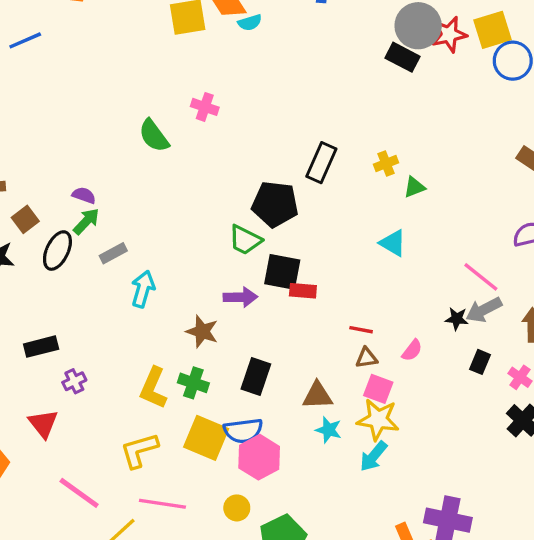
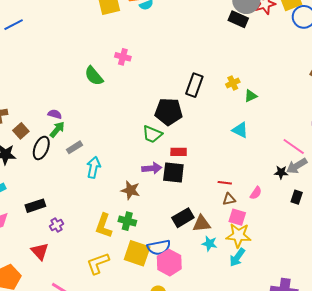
black square: (282, 272) -> (173, 172), moved
red rectangle: (303, 291) -> (179, 152), moved
black rectangle: (256, 376) -> (183, 218), moved, turned 45

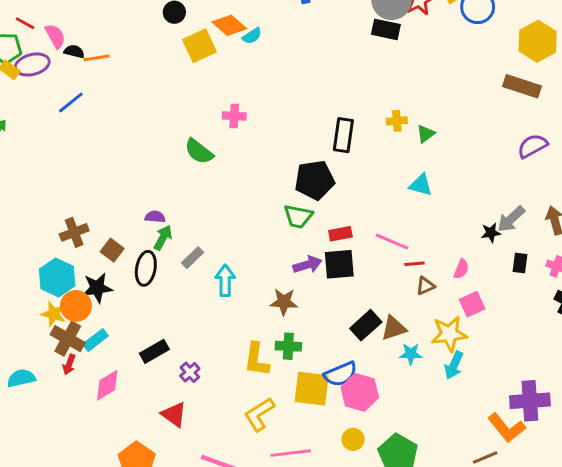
yellow cross: (233, 83) -> (397, 121), turned 32
pink line: (294, 147) -> (392, 241), moved
pink square: (237, 217) -> (472, 304), moved, turned -30

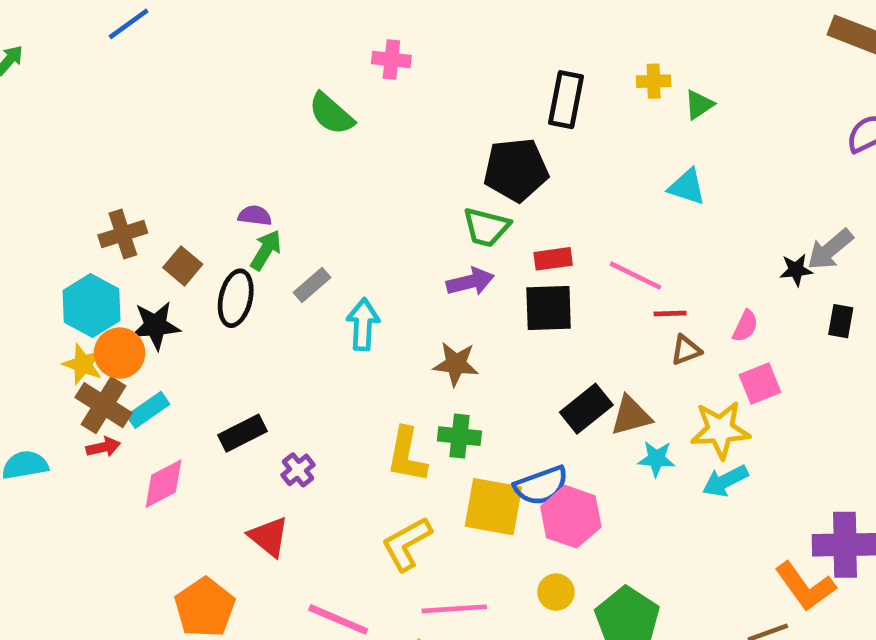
purple arrow: (307, 265) -> (470, 282), moved
red arrow: (69, 365) -> (103, 447), turned -126
cyan arrow: (454, 365) -> (725, 481), turned 36

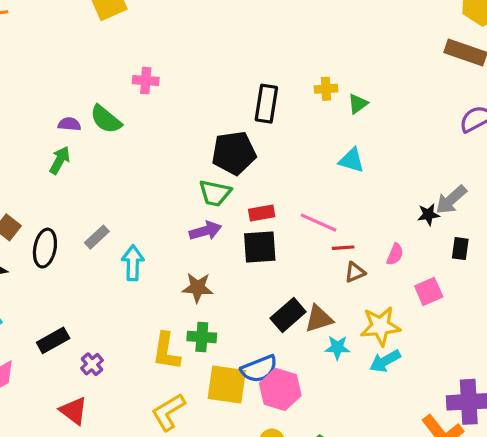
purple semicircle: (255, 216) -> (69, 124), moved
green arrow: (266, 250) -> (60, 160), moved
pink square: (760, 384) -> (429, 291), moved

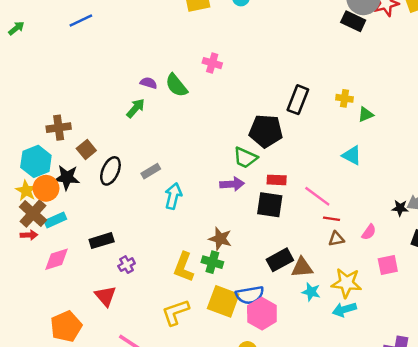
brown star: (198, 288) -> (220, 239), moved

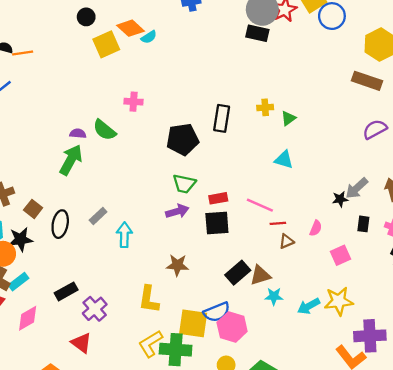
green arrow: (136, 108) -> (71, 160), size x1.5
black pentagon: (266, 131) -> (183, 139), moved
green cross: (212, 262) -> (176, 350), moved, size x1.5
purple cross: (127, 265) -> (95, 309), size x1.5
yellow star: (346, 283) -> (339, 301), moved

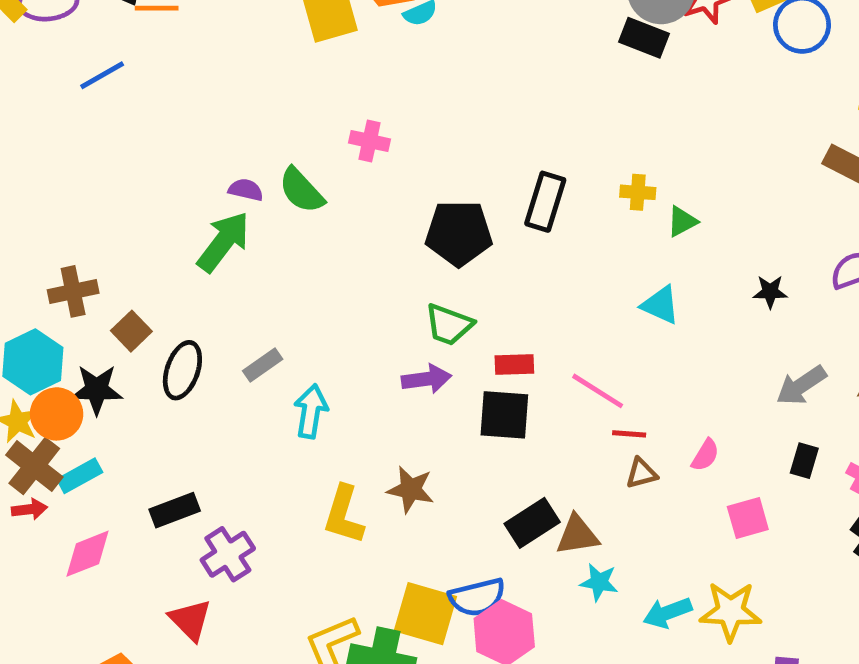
black star: (340, 199) -> (770, 292), moved
yellow L-shape: (149, 299) -> (344, 515), moved

